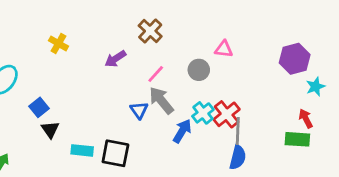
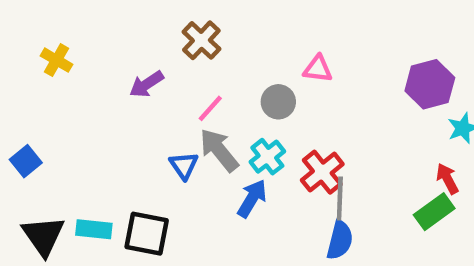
cyan cross: (203, 113) -> (267, 157), moved
black triangle: (50, 130) -> (43, 236), moved, size x1.5
green rectangle: (297, 139) -> (434, 212), turned -40

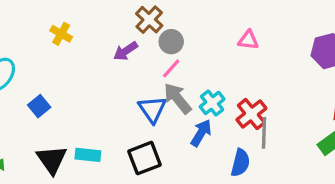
brown cross: (201, 40) -> (149, 20), moved
gray circle: (278, 102) -> (171, 42), moved
blue triangle: (184, 165) -> (152, 109), size x1.4
black square: (147, 234) -> (144, 158), moved, turned -32
blue semicircle: (340, 240) -> (240, 163), moved

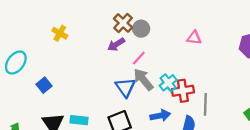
gray circle: (171, 42) -> (141, 29), moved
purple arrow: (126, 51) -> (116, 44), moved
red cross: (251, 114) -> (183, 91), moved, turned 30
blue arrow: (201, 133) -> (160, 116), moved, turned 48

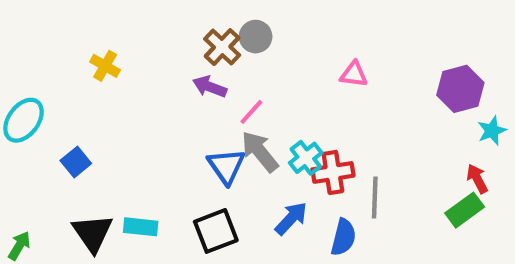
gray circle: (141, 29) -> (256, 37), moved
purple arrow: (116, 44) -> (210, 87), turned 54
blue arrow: (160, 116) -> (291, 218), turned -36

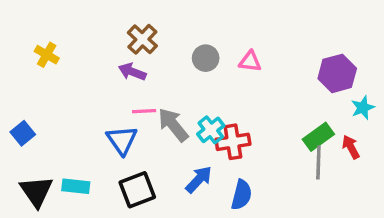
gray circle: (256, 37) -> (206, 58), moved
pink line: (251, 112) -> (144, 111), moved, turned 45
blue triangle: (226, 166) -> (122, 140), moved
gray line: (375, 198) -> (318, 162), moved
green rectangle: (465, 210) -> (318, 137), moved

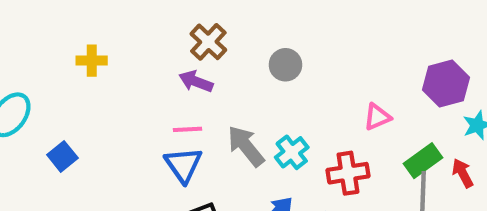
yellow cross: (47, 55) -> (92, 61), turned -30
pink triangle: (250, 62) -> (377, 117), moved, turned -30
pink line: (144, 111) -> (188, 129), moved
red cross: (233, 142) -> (348, 173), moved

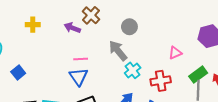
purple arrow: (196, 81) -> (72, 28), moved
gray arrow: (246, 146) -> (118, 51), moved

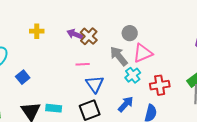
brown cross: (91, 15) -> (89, 36), moved
pink triangle: (175, 53) -> (143, 53), moved, size x1.5
blue triangle: (79, 77) -> (95, 84), moved

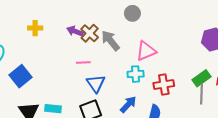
gray circle: (130, 33) -> (132, 13), moved
gray arrow: (119, 56) -> (110, 41), moved
cyan cross: (133, 75) -> (136, 74), turned 35
blue square: (23, 77) -> (20, 76), size x1.5

